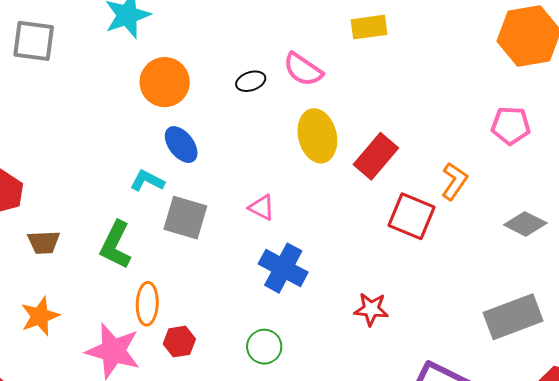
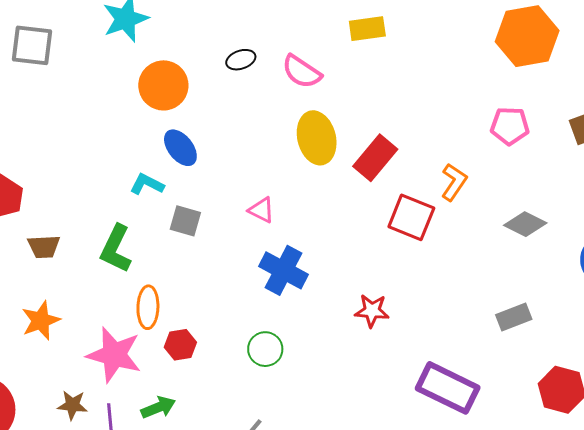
black ellipse: (251, 81) -> (241, 60), moved
gray square: (185, 218) -> (185, 221), size x0.7
gray rectangle: (513, 317) -> (514, 317), size x0.6

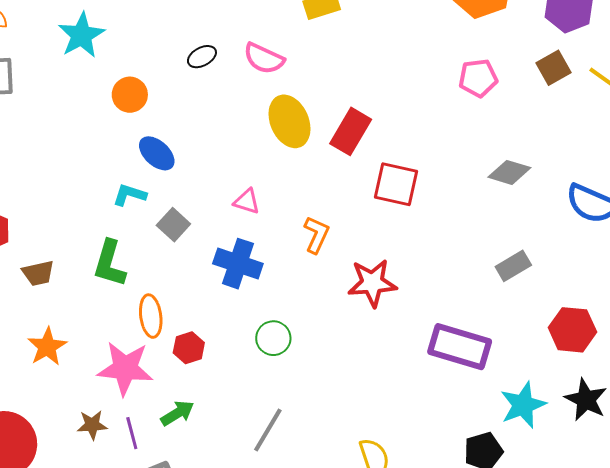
orange circle: (163, 85) -> (130, 95), size x0.7
orange L-shape: (454, 182) -> (317, 235), moved
gray square: (185, 221) -> (173, 225), turned 36
blue cross: (284, 270) -> (238, 264), moved
red star: (372, 311) -> (372, 283), size x1.4

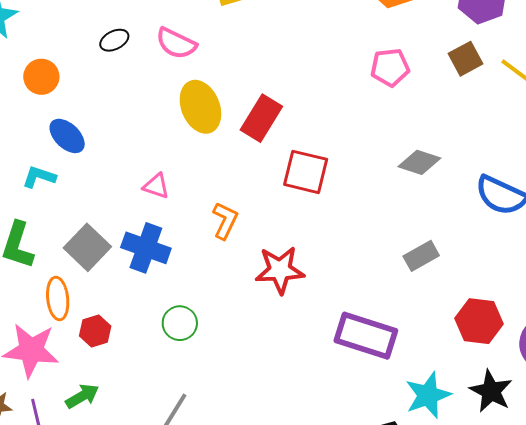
gray square: (173, 225) -> (87, 247), moved, size x1.4

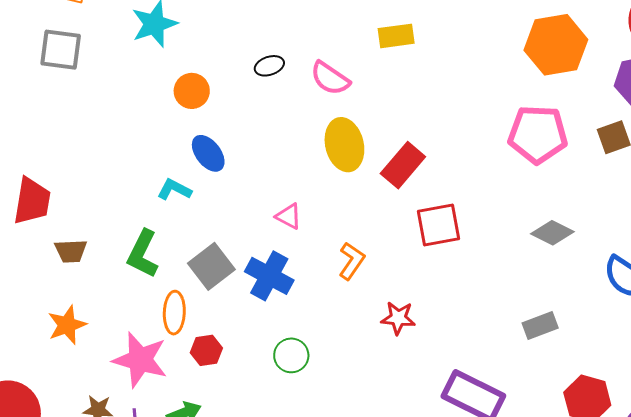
pink pentagon: (390, 67) -> (538, 134), size x1.5
red square: (306, 172) -> (439, 225), turned -33
red star: (280, 270) -> (398, 318), size x0.7

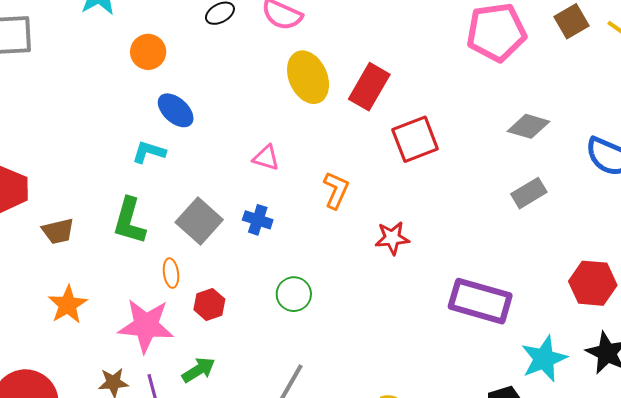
blue cross: (269, 276) -> (258, 220), size x0.6
orange ellipse: (174, 313) -> (171, 273), size x0.7
gray rectangle: (540, 326) -> (529, 193), moved

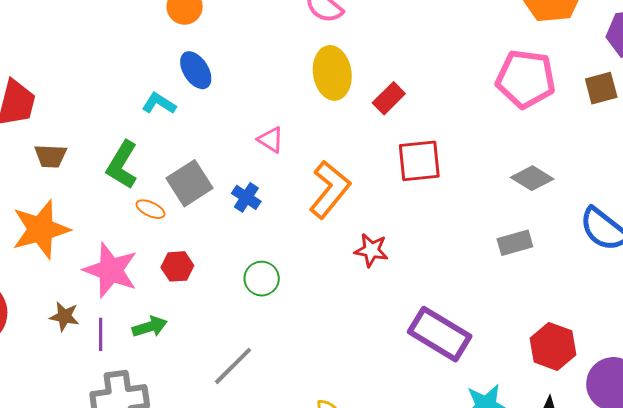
red rectangle: (369, 87) -> (389, 98), size x0.7
orange L-shape: (336, 190) -> (330, 189), size x1.5
orange ellipse: (171, 273) -> (150, 209), moved, turned -72
orange star: (68, 305) -> (41, 229), size x1.5

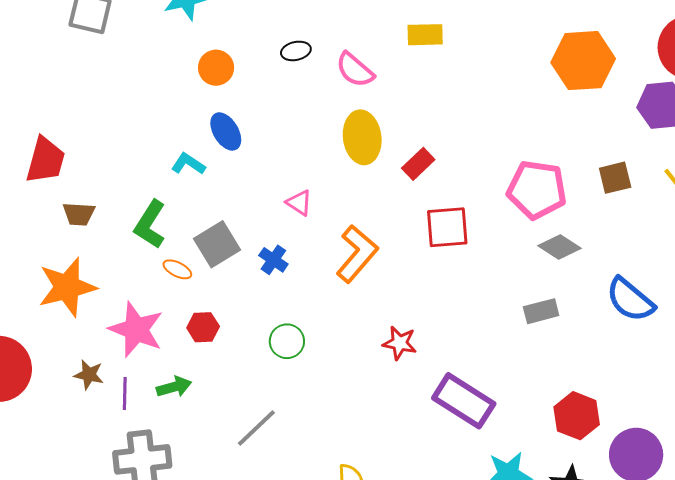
pink pentagon: (526, 79) -> (537, 190), moved
brown square: (601, 88) -> (615, 178), moved
red star: (371, 250) -> (400, 343), moved

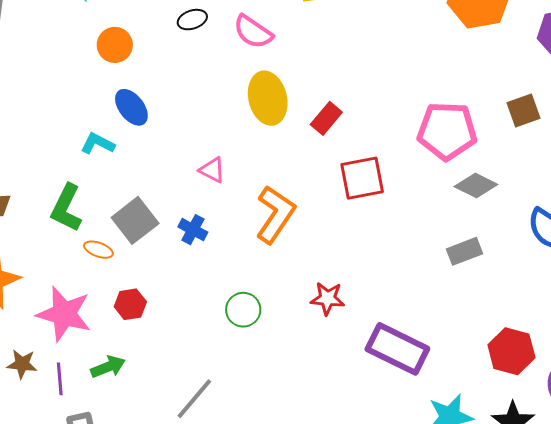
green circle: (287, 341) -> (243, 310), moved

